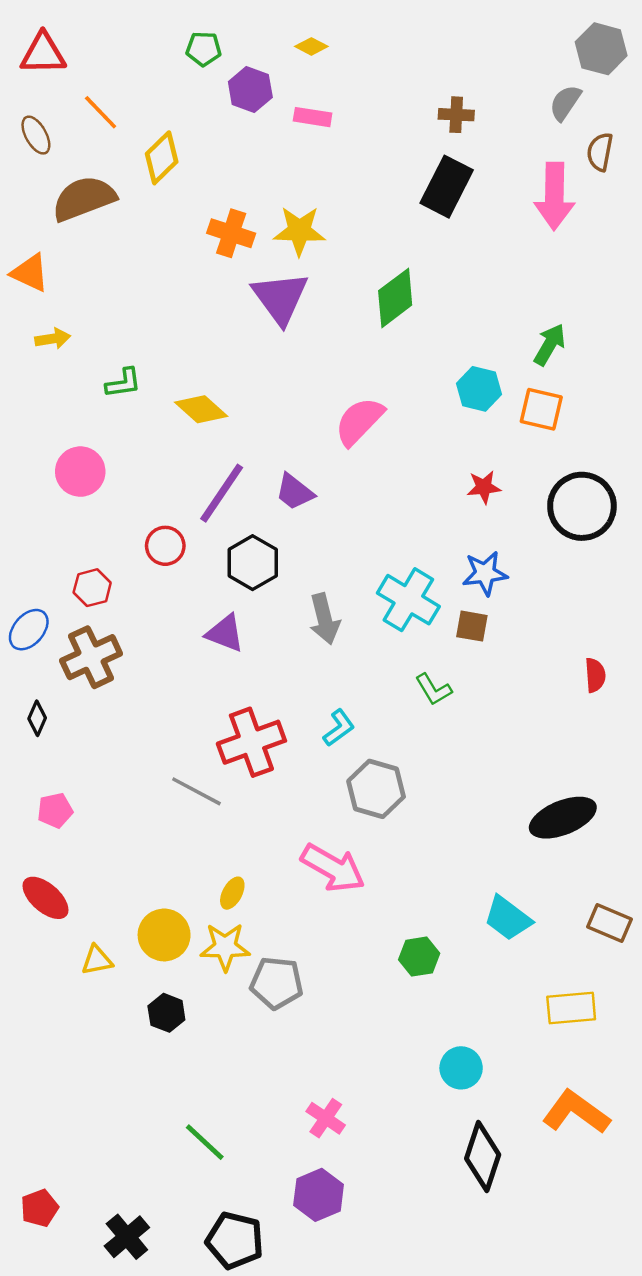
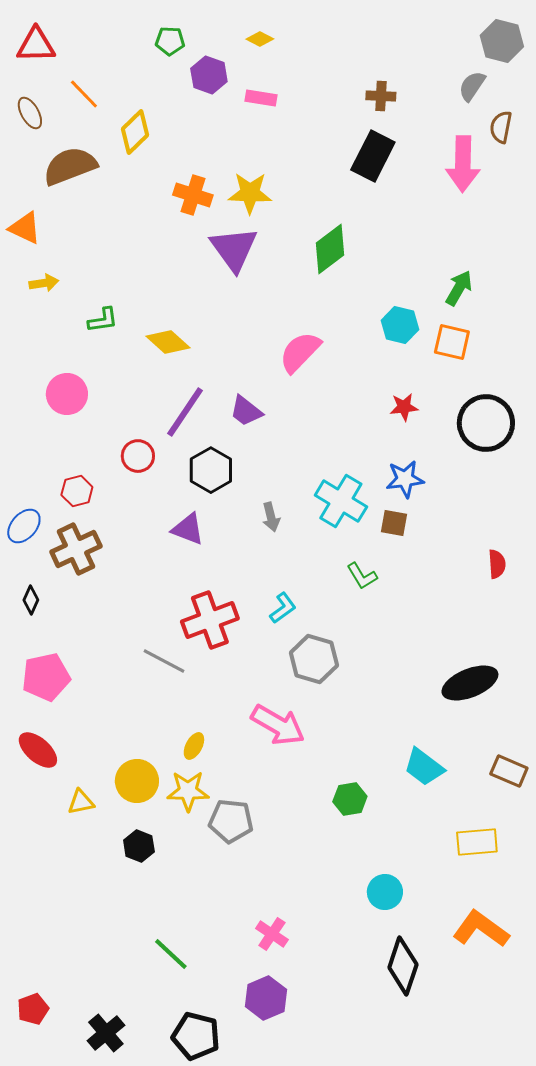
gray arrow: (325, 619) -> (271, 517), size x0.7
pink pentagon: (55, 810) -> (46, 677), size x1.6

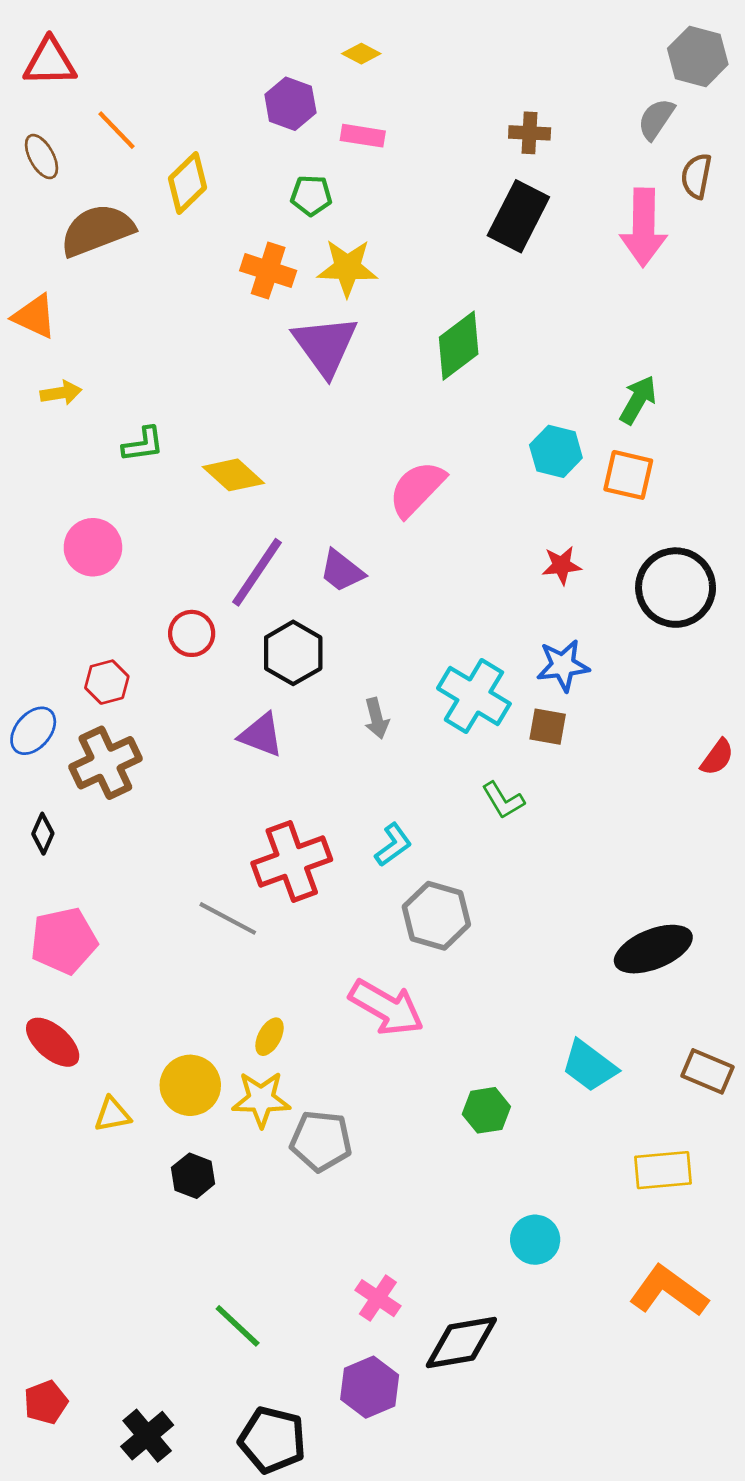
green pentagon: (170, 41) -> (311, 195), moved
red semicircle: (497, 564) -> (717, 757), moved, turned 40
black diamond: (403, 966) -> (461, 1343), moved, turned 62

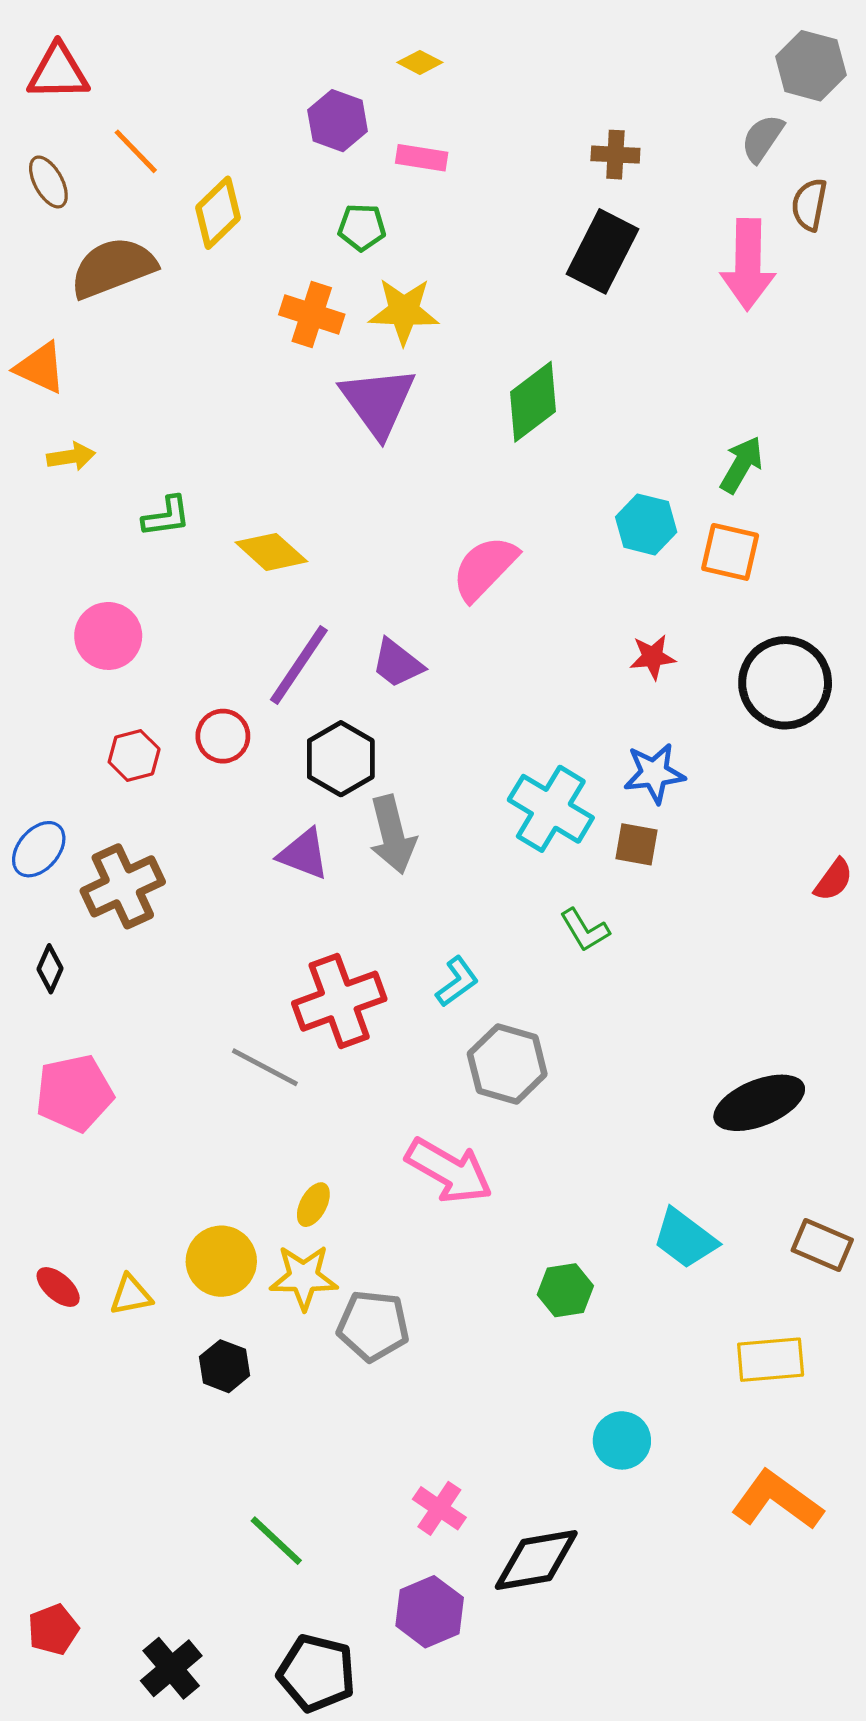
red hexagon: (107, 682) -> (134, 755), moved
gray arrow: (377, 718) -> (393, 835), moved, size x1.6
red ellipse: (53, 1042) -> (58, 1287), moved, size x0.7

